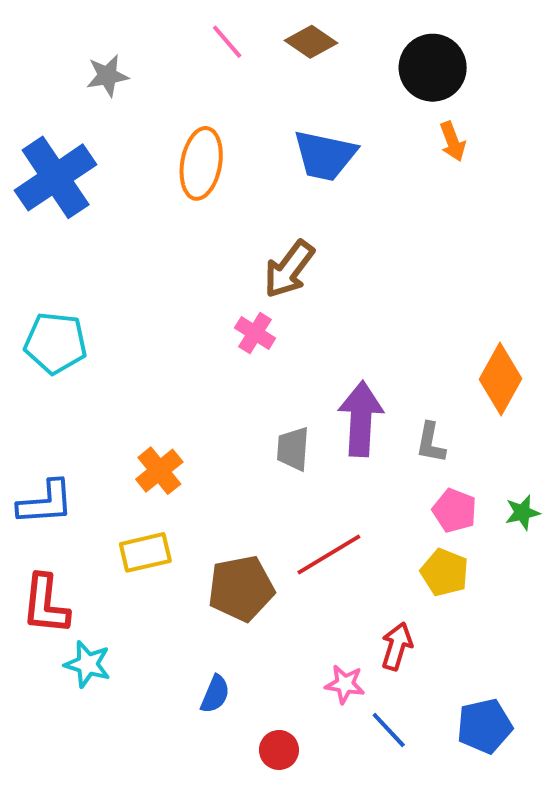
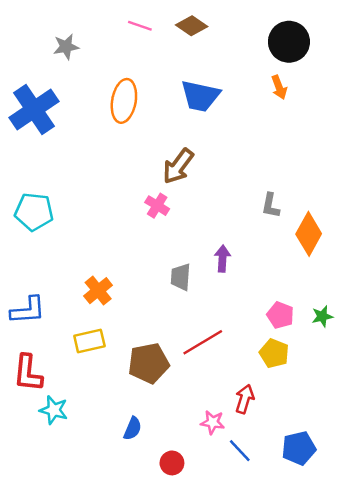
pink line: (227, 42) -> (140, 26), turned -30
black circle: (433, 68) -> (289, 42), moved
purple arrow: (361, 419) -> (222, 259), size x0.6
gray L-shape: (431, 443) -> (270, 206), moved

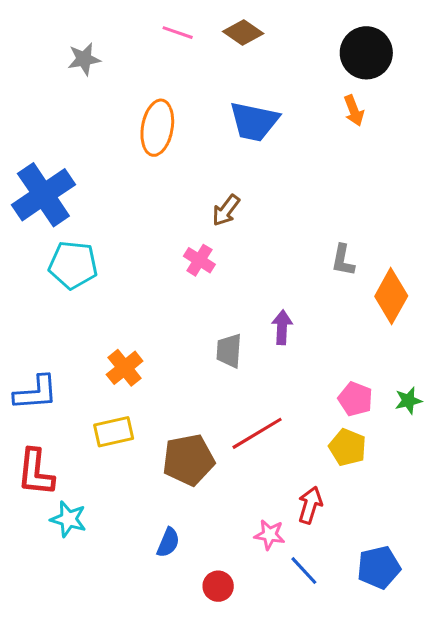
blue cross: (34, 109) -> (43, 195), moved
brown arrow: (178, 166) -> (226, 210), size x0.7
cyan pentagon: (34, 212) -> (73, 265), moved

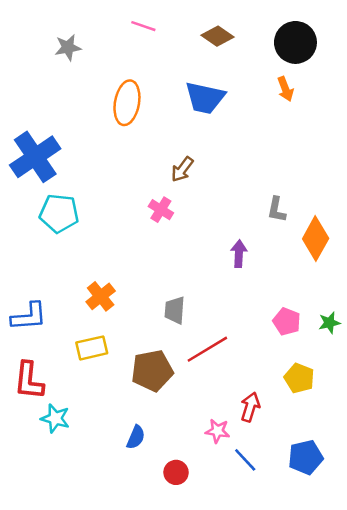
brown diamond: (243, 33) -> (218, 36), moved
purple arrow: (282, 327) -> (239, 254), moved
gray trapezoid: (229, 351) -> (175, 310), moved
yellow pentagon: (348, 447) -> (299, 378), moved

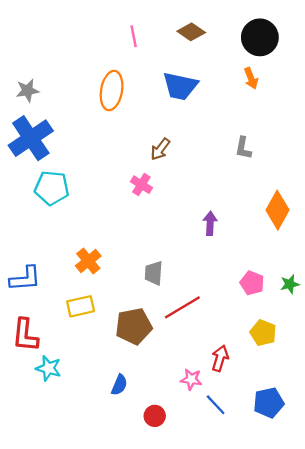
pink line: (143, 26) -> (134, 36), moved, turned 60
gray star: (68, 47) -> (27, 91), moved
gray L-shape: (277, 210) -> (243, 148), moved

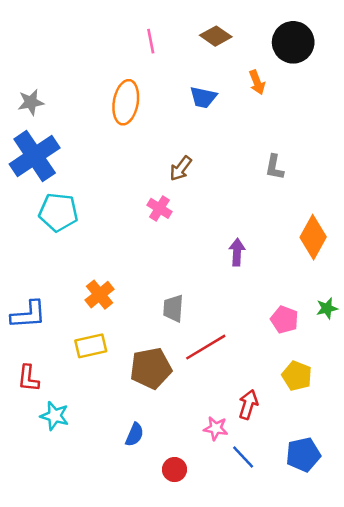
orange arrow: (251, 78) -> (257, 82), moved
blue trapezoid: (180, 86) -> (203, 97), size x0.7
green star: (290, 284) -> (327, 308), moved
red L-shape: (25, 335) -> (28, 378), size x0.7

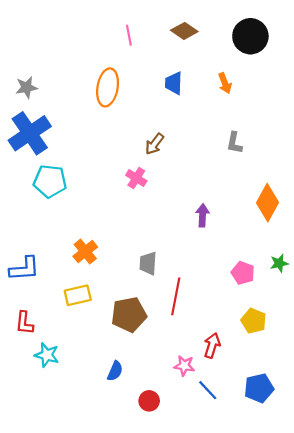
orange arrow: (257, 82) -> (225, 83), moved
blue trapezoid: (203, 97) -> (174, 83), turned 80
red line: (206, 347) -> (176, 296), turned -48

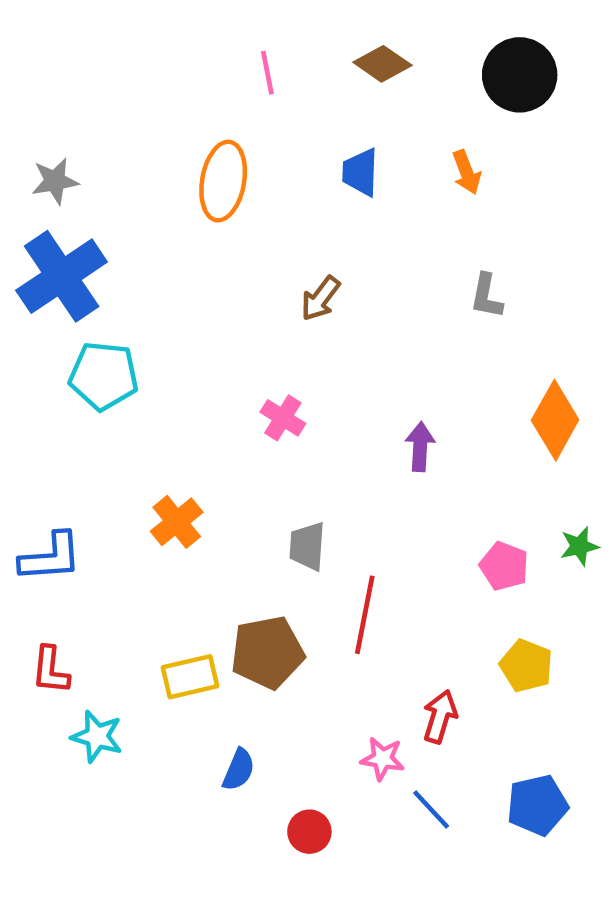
pink cross: (136, 178) -> (283, 418), moved
yellow rectangle: (78, 295) -> (190, 677), moved

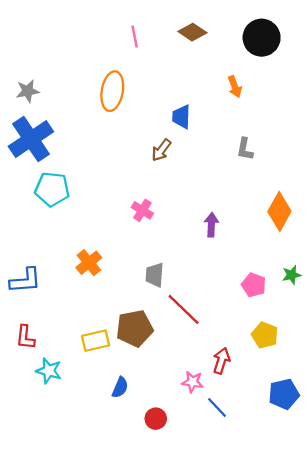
blue trapezoid: (360, 172) -> (181, 117), moved
red line: (365, 615) -> (184, 309), turned -57
blue pentagon: (537, 805) -> (284, 394), moved

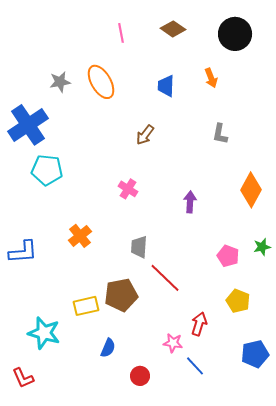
gray star: (28, 91) -> (60, 82), moved
orange ellipse: (112, 91) -> (101, 82), turned -40
blue trapezoid: (181, 117) -> (166, 86), moved
red L-shape: (25, 337) -> (23, 378), moved, turned -30
cyan star: (49, 371) -> (44, 333), size x1.4

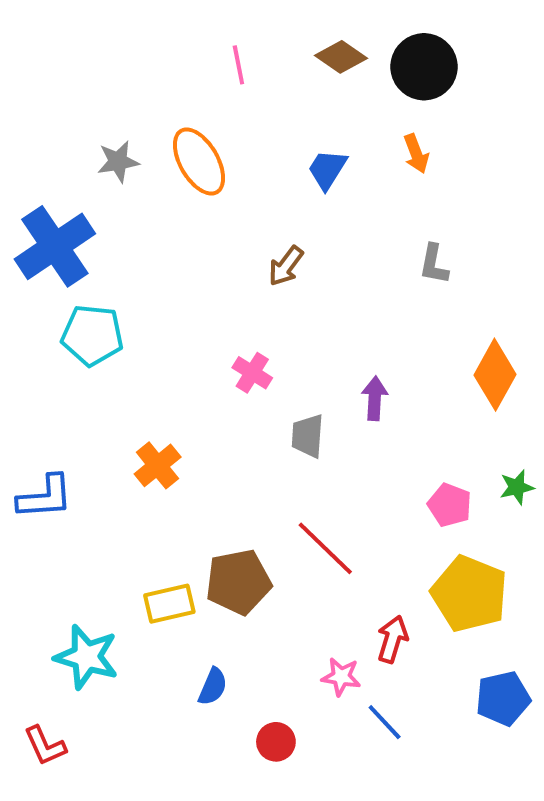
black circle: (235, 34) -> (424, 67), moved
blue trapezoid: (166, 86) -> (327, 169), turned 30
gray trapezoid: (139, 247) -> (308, 436), moved
yellow pentagon: (238, 301) -> (469, 594), size x1.6

